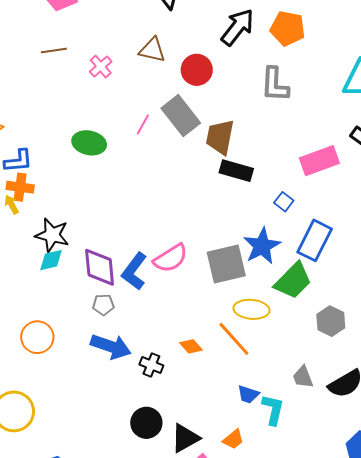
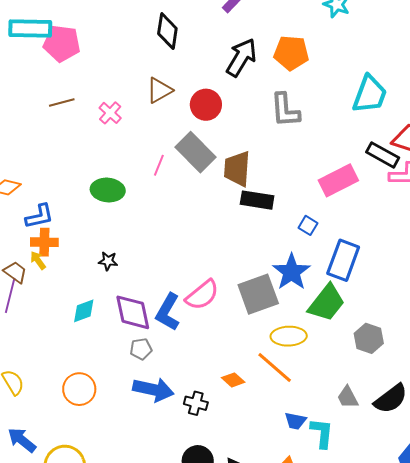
brown triangle: (152, 50) -> (159, 90), turned -36
black star: (52, 235) -> (108, 261), moved, size x0.6

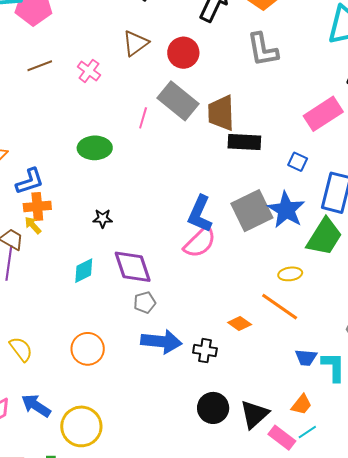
gray square: (258, 294) -> (252, 211), moved
blue L-shape: (168, 312) -> (200, 214), moved
yellow ellipse: (289, 336) -> (290, 274), size x0.7

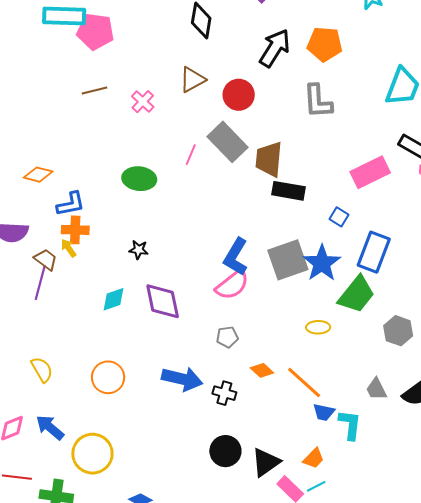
gray pentagon: (145, 302) -> (227, 337), moved
orange line: (280, 307) -> (304, 383), moved

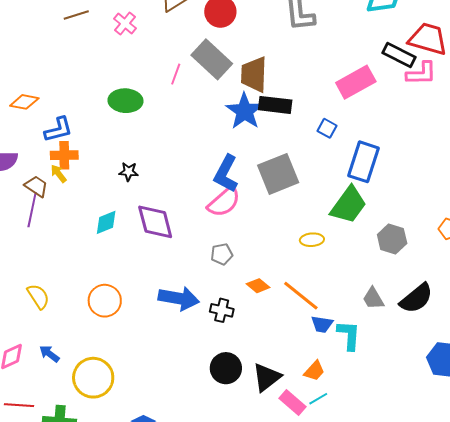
blue star: (322, 263) -> (245, 111), moved
blue arrow: (50, 427) -> (49, 354), size x0.7

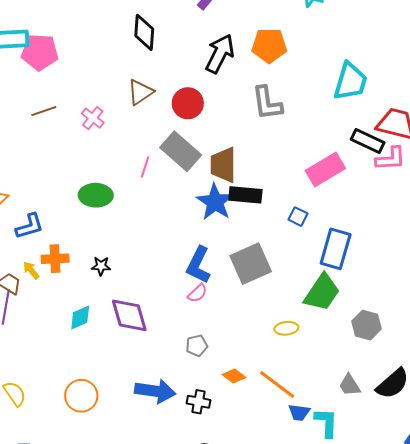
orange cross: (64, 155) -> (55, 259), moved
pink semicircle: (224, 202) -> (197, 293), size x0.6

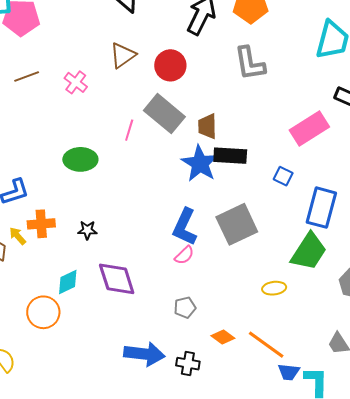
brown trapezoid: (223, 165) -> (207, 126), size x0.7
orange circle: (81, 396) -> (43, 312), moved

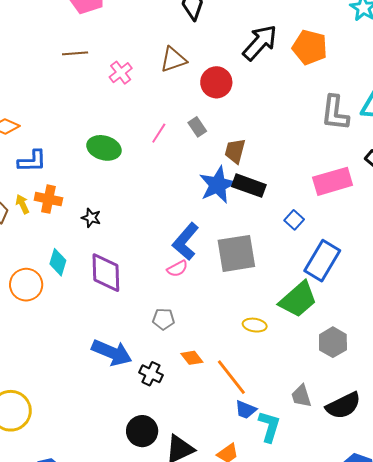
gray L-shape: (250, 63) -> (335, 113), moved
gray rectangle: (164, 114) -> (197, 127), size x0.5
cyan diamond: (68, 282) -> (58, 262), turned -64

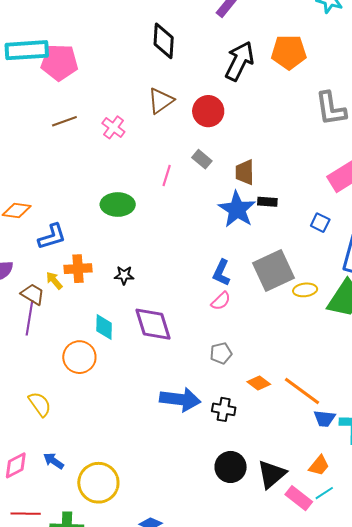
black rectangle: (249, 186) -> (267, 202), size x0.6
blue L-shape: (186, 242) -> (221, 273), size x0.7
yellow ellipse: (255, 325) -> (305, 290), moved

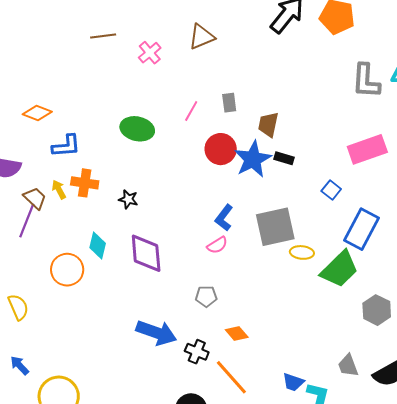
red circle: (208, 111) -> (221, 149), moved
gray rectangle: (202, 159) -> (229, 103), turned 30
orange line: (302, 391) -> (231, 377), moved

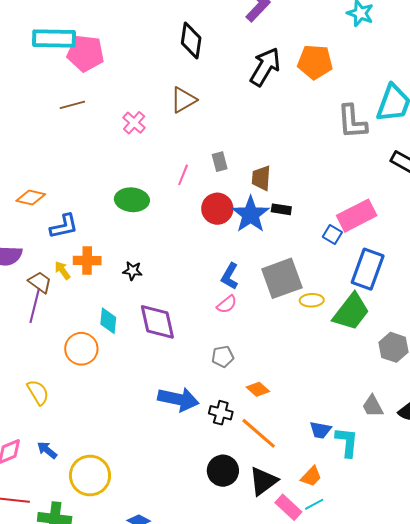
brown line: (103, 36) -> (72, 105), moved
pink rectangle: (367, 149) -> (357, 216), moved

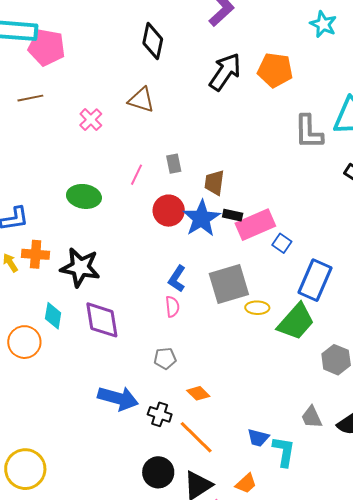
brown triangle: (183, 100) -> (141, 100), turned 44
pink rectangle: (357, 216) -> (255, 225), moved
black star: (133, 271) -> (80, 267), size x2.0
pink semicircle: (227, 304) -> (172, 307), turned -60

